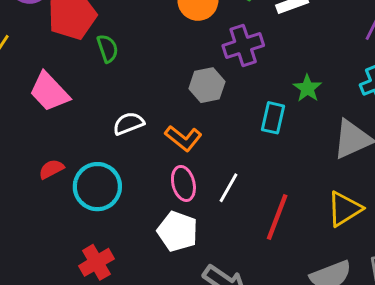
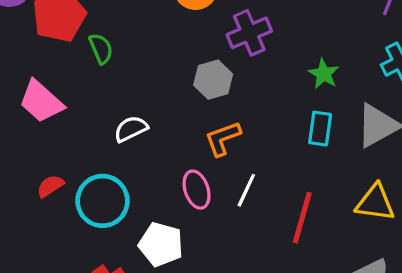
cyan rectangle: (273, 118) -> (320, 129), moved
orange L-shape: (183, 138) -> (223, 138), moved, turned 126
yellow triangle: (344, 209) -> (375, 203), turned 45
white pentagon: (178, 231) -> (161, 244), moved

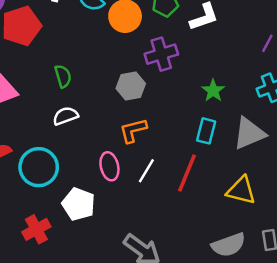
green semicircle: (101, 49) -> (63, 76), moved
red line: (302, 218) -> (187, 173), moved

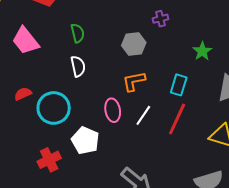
purple cross: (161, 54) -> (160, 19), size x0.6
white semicircle: (66, 116) -> (78, 66), turned 95
cyan rectangle: (206, 131) -> (179, 85), moved

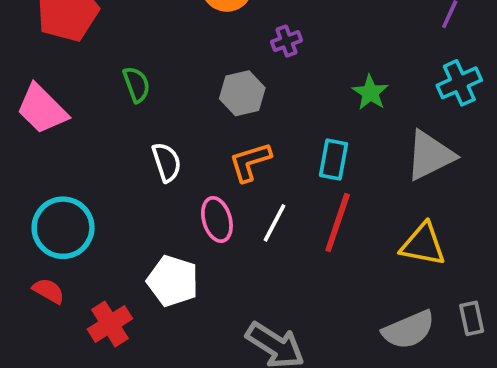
white semicircle: (78, 66) -> (167, 162), moved
red semicircle: (23, 94) -> (49, 291), moved, turned 60
cyan circle: (54, 108) -> (63, 228), moved

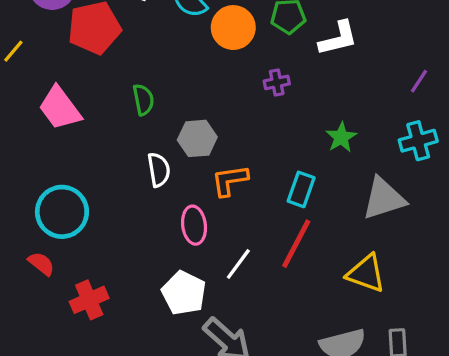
gray hexagon: (242, 93) -> (197, 138), moved
white line: (274, 223) -> (238, 264), moved
white pentagon: (173, 281) -> (184, 293), moved

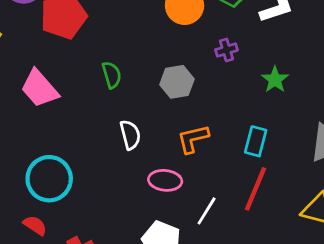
green star: (341, 137) -> (275, 80), moved
gray hexagon: (197, 138) -> (177, 82), moved
pink ellipse: (194, 225) -> (165, 180), turned -72

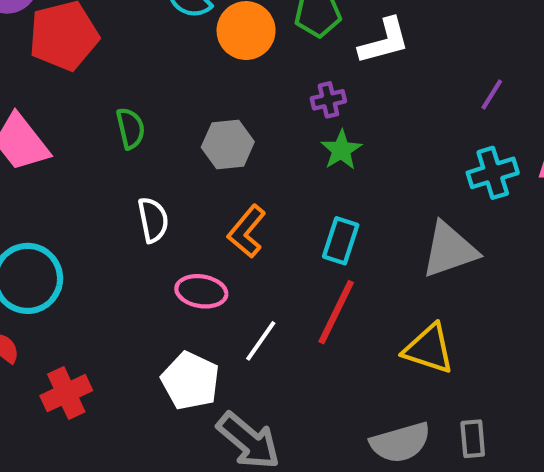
purple cross: (226, 50) -> (328, 100), moved
green star: (275, 80) -> (341, 150), moved
orange L-shape: (193, 139) -> (247, 231), turned -40

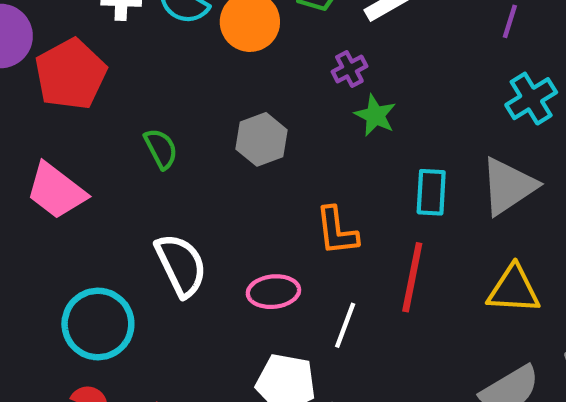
white semicircle: (153, 220) -> (181, 265), moved, size x1.4
orange L-shape: (247, 231) -> (337, 231), moved, turned -32
cyan rectangle: (341, 241) -> (431, 192), moved

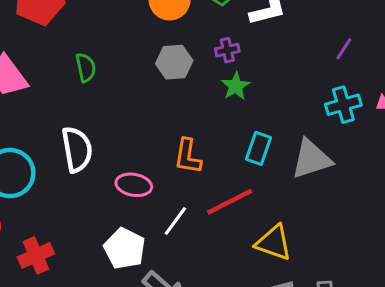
gray hexagon: (261, 139) -> (174, 62), moved
red line: (412, 277) -> (230, 202), turned 36
yellow triangle: (514, 289) -> (274, 243), moved

